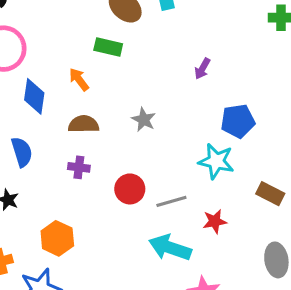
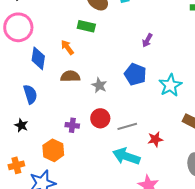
gray star: (144, 120) -> (99, 85), moved
blue pentagon: (238, 121) -> (135, 74), moved, turned 30
cyan star: (216, 161) -> (170, 85), moved, turned 30
purple cross: (79, 167) -> (72, 125), moved

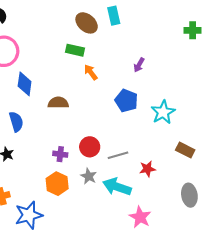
orange arrow: (67, 47) -> (91, 72), moved
gray star: (99, 85) -> (89, 176), moved
orange hexagon: (53, 150) -> (57, 184), moved

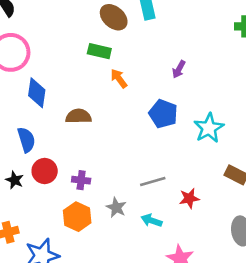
red circle: (90, 147) -> (45, 171), moved
cyan arrow: (117, 187) -> (151, 221), size x0.6

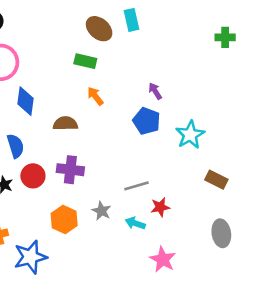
purple arrow: (179, 69) -> (155, 91), moved, turned 119
orange arrow: (119, 78) -> (95, 96), moved
purple cross: (81, 180) -> (70, 170), moved, size x1.5
red star: (189, 198) -> (160, 207), moved

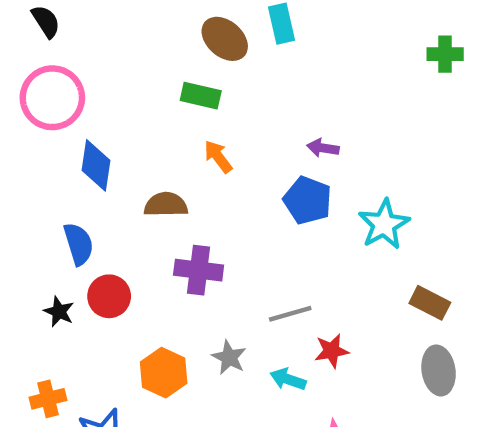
purple arrow: (155, 91) -> (323, 148), turned -49
purple cross: (70, 170) -> (199, 270), moved
gray ellipse: (221, 233) -> (439, 370), moved

